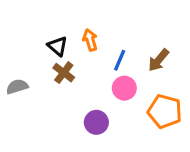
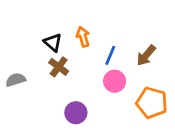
purple circle: (96, 122) -> (76, 113), moved

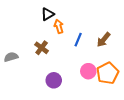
black triangle: (53, 42) -> (48, 14), moved, turned 48
pink circle: (115, 81) -> (88, 71), moved
orange pentagon: (152, 103) -> (108, 73), turned 30

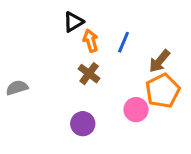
blue line: (78, 40) -> (123, 42), moved
brown cross: (42, 48) -> (89, 74), moved
orange pentagon: (108, 73) -> (163, 91), moved

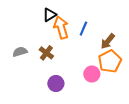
orange arrow: (91, 41) -> (61, 27), size x1.5
brown cross: (89, 74) -> (46, 53), moved
gray semicircle: (17, 88) -> (20, 52), moved

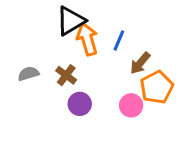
black triangle: (50, 15) -> (71, 21), size x1.5
brown arrow: (108, 41) -> (140, 63), moved
purple circle: (56, 84) -> (80, 104), moved

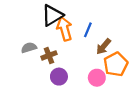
gray semicircle: (28, 74) -> (29, 48), moved
brown cross: (66, 75) -> (49, 55), turned 32

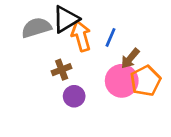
gray semicircle: (29, 48) -> (36, 28), moved, size x1.5
pink circle: (97, 78) -> (122, 81), moved, size x1.5

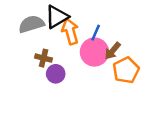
brown cross: (62, 70) -> (44, 58), moved, turned 35
pink circle: (122, 81) -> (94, 52), moved
purple circle: (74, 96) -> (56, 74), moved

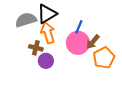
orange arrow: (70, 31) -> (48, 33), moved

